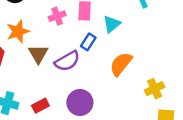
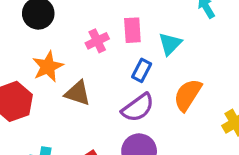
brown triangle: (38, 54) -> (78, 93), turned -35
purple semicircle: (67, 61) -> (138, 108), moved

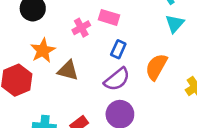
pink rectangle: (132, 30) -> (109, 17), turned -66
cyan triangle: (170, 44) -> (175, 24), moved

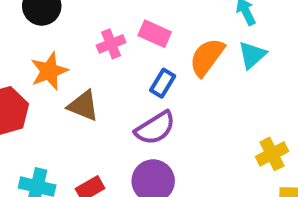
orange semicircle: (156, 67) -> (207, 57), moved

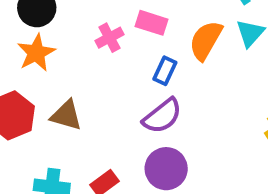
orange star: (49, 71) -> (36, 53), moved
brown triangle: (83, 106) -> (66, 115), moved

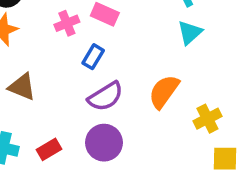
orange semicircle: (206, 40) -> (164, 92), moved
blue rectangle: (165, 71) -> (93, 57), moved

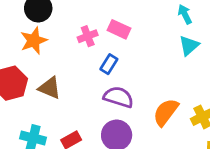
orange semicircle: (164, 92) -> (166, 112), moved
purple semicircle: (106, 96) -> (118, 97), turned -132

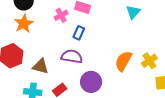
brown triangle: (50, 88) -> (40, 66), moved
purple semicircle: (118, 97) -> (72, 57), moved

